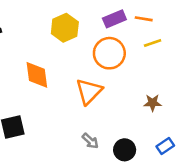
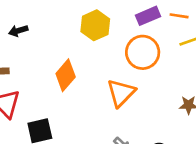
orange diamond: (37, 75) -> (66, 75), turned 48

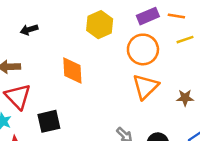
orange diamond: (66, 75) -> (72, 71), turned -44
orange triangle: (121, 93) -> (145, 87), moved

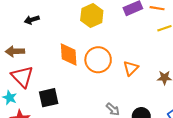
orange circle: (143, 49) -> (98, 60), moved
orange triangle: (145, 87) -> (131, 68), size x0.7

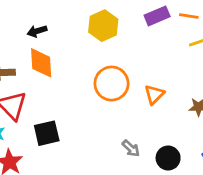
black arrow: (32, 20) -> (37, 31), moved
orange diamond: (69, 54) -> (41, 63), moved

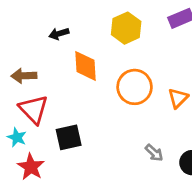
orange diamond: (41, 63) -> (85, 66), moved

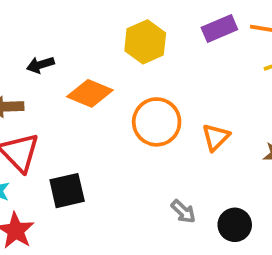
black arrow: (59, 34) -> (40, 65), moved
orange diamond: (85, 66) -> (90, 93), turned -64

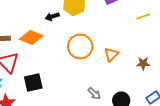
black arrow: (40, 65) -> (52, 16), moved
orange diamond: (90, 93) -> (31, 38), moved

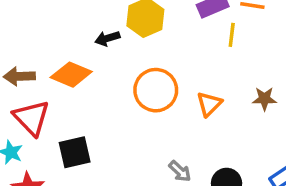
yellow line: (143, 16) -> (232, 35), moved, turned -64
brown star: (143, 64) -> (264, 99), moved

